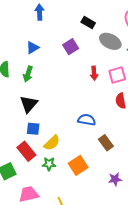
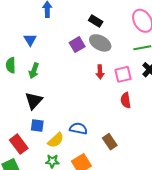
gray ellipse: (110, 41) -> (100, 43), moved
blue triangle: (33, 48) -> (30, 40), moved, turned -32
blue semicircle: (87, 120) -> (78, 129), moved
red rectangle: (26, 151) -> (19, 144), moved

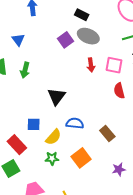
pink square: (123, 74) -> (114, 65), turned 30
black triangle: (34, 101) -> (56, 96), moved

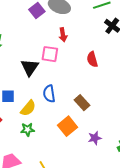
pink square: (114, 65) -> (50, 54), moved
blue semicircle: (75, 123) -> (49, 94), turned -102
orange square: (81, 158) -> (68, 126), moved

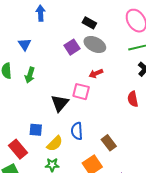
red arrow: (63, 35) -> (96, 73), turned 72
red semicircle: (92, 59) -> (133, 99), moved

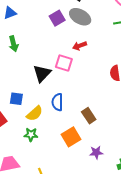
blue triangle: (25, 44) -> (10, 13), turned 40
green arrow: (30, 75) -> (14, 44), turned -35

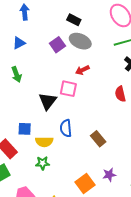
blue triangle: (10, 13) -> (19, 43), moved
yellow semicircle: (35, 113) -> (44, 142), turned 48
orange square: (71, 137) -> (85, 183), moved

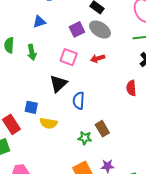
pink square: (68, 89) -> (69, 57), moved
blue semicircle: (66, 128) -> (79, 101), moved
green star: (43, 163) -> (85, 138), moved

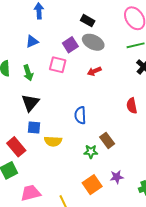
pink square: (69, 57) -> (58, 65), moved
black triangle: (58, 84) -> (30, 103), moved
red semicircle: (131, 88) -> (132, 106), moved

